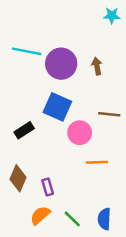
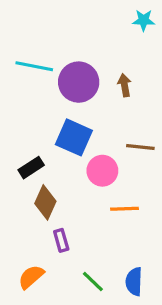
brown diamond: (18, 178) -> (45, 202), moved
orange semicircle: (40, 215) -> (31, 277), moved

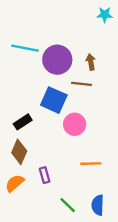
brown line: (140, 147) -> (82, 84), moved
brown diamond: (45, 202) -> (19, 152), moved
orange line: (125, 209) -> (91, 164), moved
orange semicircle: (31, 277) -> (15, 183), moved

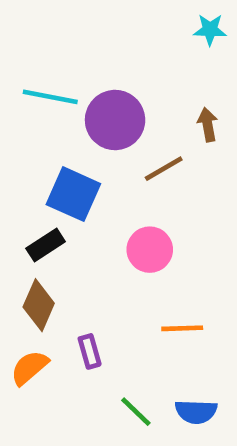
brown arrow: (91, 62) -> (208, 125), moved
brown line: (82, 84) -> (164, 169), turned -36
blue square: (54, 100) -> (73, 194), moved
blue semicircle: (98, 205) -> (196, 412), turned -90

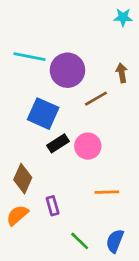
black rectangle: (46, 245) -> (58, 143), moved
blue semicircle: (196, 412) -> (115, 241), turned 110

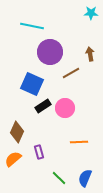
cyan line: (30, 57) -> (32, 26), moved

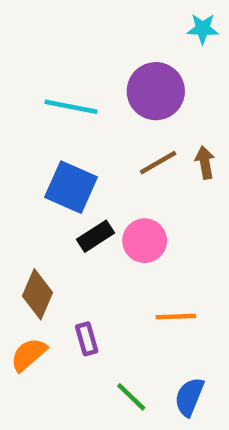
cyan line: (32, 26) -> (71, 107), moved
purple circle: (50, 52) -> (156, 91), moved
brown arrow: (90, 54) -> (205, 163), moved

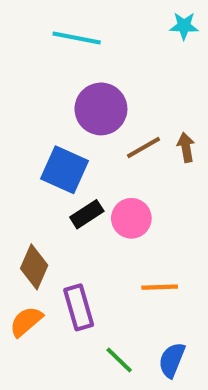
purple circle: (156, 91) -> (101, 109), moved
cyan line: (71, 107) -> (77, 38), moved
purple rectangle: (87, 339) -> (79, 307), size x1.5

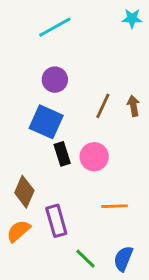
cyan line: (77, 38) -> (55, 27), turned -40
purple circle: (101, 109) -> (55, 80), moved, size x0.7
brown line: (143, 147) -> (103, 106), turned -35
black rectangle: (87, 214) -> (62, 154), turned -75

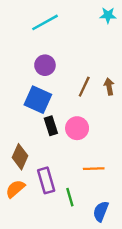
green line: (85, 259) -> (70, 197), moved, turned 30

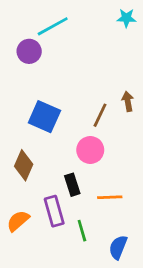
purple circle: (45, 65) -> (29, 51), moved
brown line: (84, 87) -> (100, 115), moved
black rectangle: (51, 126) -> (72, 185), moved
brown diamond: (20, 157) -> (24, 165), moved

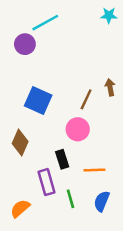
orange semicircle: (18, 221) -> (20, 208), moved
blue semicircle: (118, 247) -> (102, 201), moved

